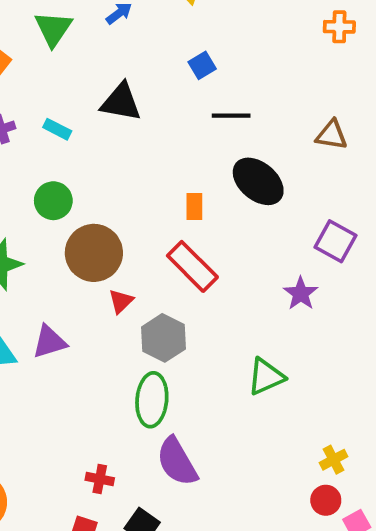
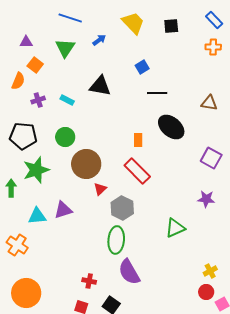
purple star: (301, 293) -> (206, 199), moved, turned -30

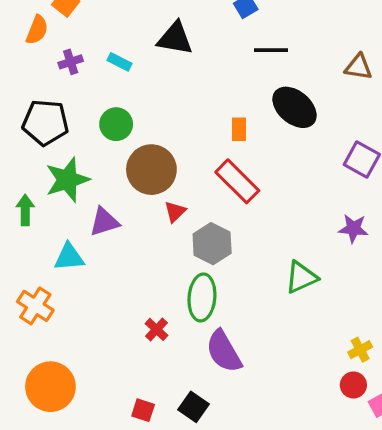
purple triangle: (63, 210) -> (104, 222), moved
red cross: (89, 281) -> (157, 329), moved, turned 32

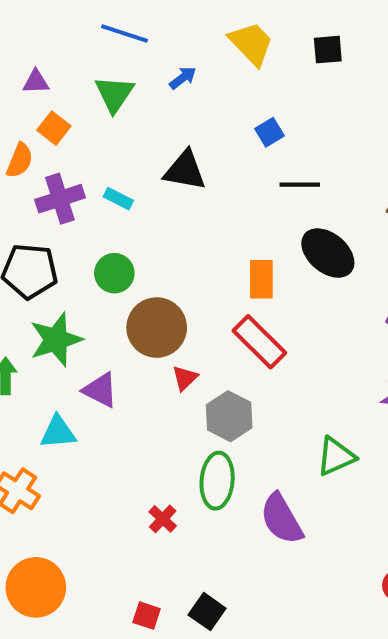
purple cross: (71, 62) -> (60, 199), size x1.6
orange rectangle: (239, 129) -> (261, 279), size x1.4
purple triangle: (104, 222) -> (100, 390), turned 44
purple semicircle: (224, 351) -> (282, 519), moved

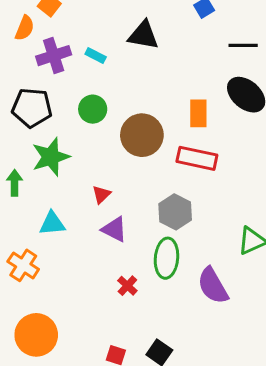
black line: (300, 185) -> (243, 45), moved
brown circle: (157, 328) -> (142, 135), moved
red rectangle: (259, 342) -> (197, 158), turned -33
red triangle: (185, 378) -> (101, 194), moved
purple triangle: (100, 390) -> (114, 229), moved

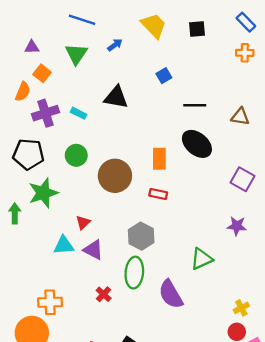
red rectangle: (197, 158) -> (158, 194), size x0.6
cyan triangle: (52, 223) -> (64, 245), moved
orange cross: (23, 265) -> (50, 302), moved, turned -35

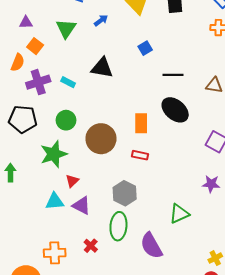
green star: (43, 193) -> (54, 154), moved
orange cross: (50, 302) -> (55, 253), moved

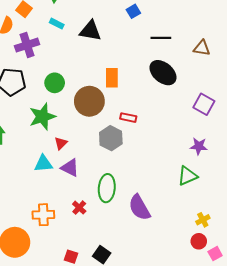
cyan rectangle: (68, 82) -> (57, 24), moved
orange rectangle: (141, 123) -> (112, 78), moved
gray hexagon: (125, 193) -> (111, 138), moved
green triangle: (179, 214) -> (188, 176), moved

